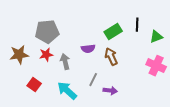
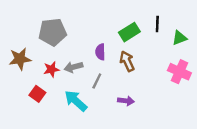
purple semicircle: (88, 49) -> (100, 52), turned 96
red star: (46, 55) -> (51, 69), moved
gray arrow: (65, 62) -> (73, 67), turned -91
gray line: (93, 80) -> (97, 81), moved

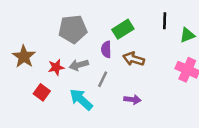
gray pentagon: (53, 32) -> (73, 29), moved
green rectangle: (129, 32) -> (123, 29), moved
brown star: (20, 59) -> (24, 57), turned -30
brown arrow: (127, 61) -> (134, 59), turned -48

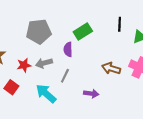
brown arrow: (134, 59) -> (111, 68), moved

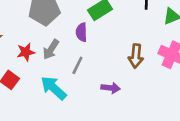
gray arrow: (44, 63) -> (51, 49), turned -42
brown arrow: (111, 68) -> (136, 56), turned -102

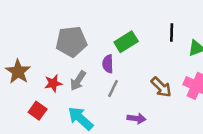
brown arrow: (136, 56) -> (161, 87), turned -50
gray line: (77, 65) -> (113, 88), moved

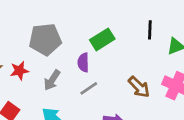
red star: (53, 83) -> (19, 71), moved
gray line: (113, 88) -> (89, 88), turned 30

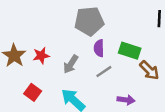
gray pentagon: (45, 39) -> (89, 21), moved
green rectangle: (102, 39) -> (130, 51), moved, turned 50

